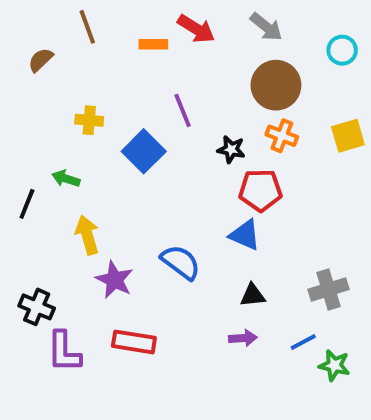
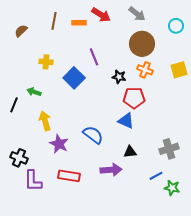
brown line: (87, 27) -> (54, 21), moved, turned 30
purple arrow: (243, 338) -> (111, 170), moved, size x1.5

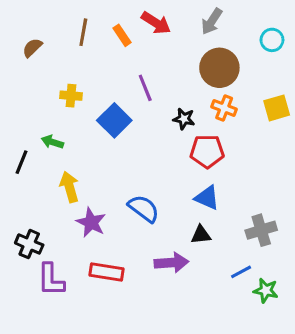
gray arrow: (137, 14) -> (212, 21), turned 84
orange rectangle: (79, 23) -> (122, 35), turned 56
blue triangle: (126, 121) -> (207, 198), moved

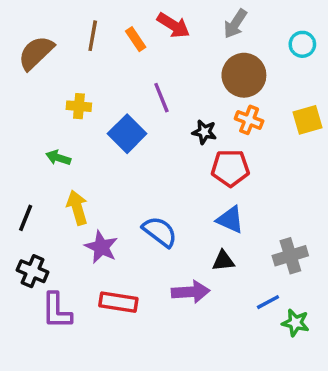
brown semicircle: (32, 48) -> (36, 53), size x1.6
black line: (21, 162) -> (26, 218), moved

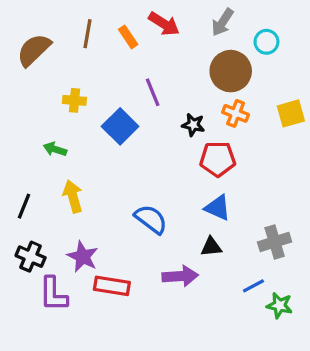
cyan circle: (302, 44) -> (266, 42), moved
purple star: (101, 247) -> (83, 257), moved

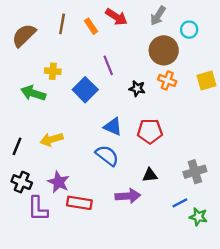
green arrow: (55, 149) -> (33, 93), moved, size x1.5
red pentagon: (218, 159) -> (150, 131), moved
yellow arrow: (73, 196) -> (52, 139), turned -90
blue triangle: (218, 208) -> (113, 127), moved

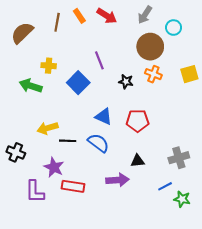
orange rectangle: (91, 26) -> (79, 16), moved
black line: (17, 146) -> (68, 141), moved, turned 70
black cross: (22, 182) -> (16, 152), moved

